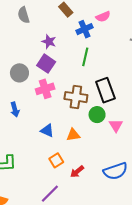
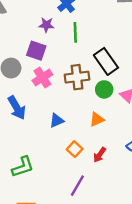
purple star: (49, 42) -> (46, 25), moved
blue arrow: (15, 110) -> (17, 108), size x1.5
blue triangle: (47, 131) -> (57, 120), turned -32
orange triangle: (73, 135) -> (97, 119), moved

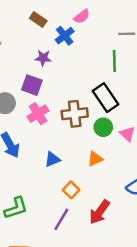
green line: (75, 32) -> (114, 61), moved
red arrow: (100, 155) -> (99, 212), moved, size x1.5
purple line: (77, 186) -> (61, 219), moved

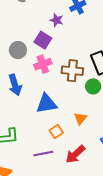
blue triangle: (52, 159) -> (47, 104), size x1.6
orange triangle: (95, 159) -> (80, 118), moved, turned -40
purple line: (61, 219) -> (43, 154), turned 36

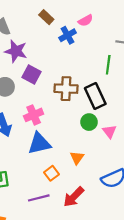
purple star: (57, 20) -> (16, 51), moved, size x1.5
pink cross: (43, 64) -> (34, 115), moved
brown cross: (72, 71) -> (66, 89), moved

